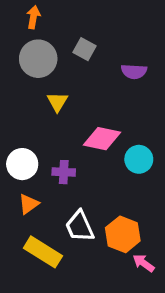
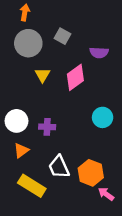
pink diamond: (102, 139) -> (75, 77), moved, turned -48

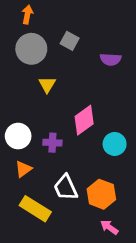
pink diamond: (75, 77) -> (84, 120), moved
cyan circle: (103, 117) -> (115, 144), moved
pink arrow: (106, 194) -> (109, 227), moved

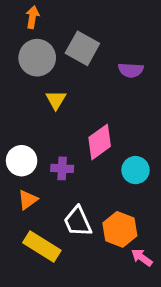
gray square: (70, 41) -> (82, 48), size x1.5
pink arrow: (109, 227) -> (142, 257), moved

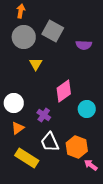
purple cross: (62, 168) -> (44, 115), moved, turned 32

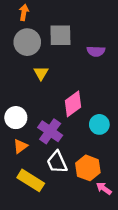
gray square: (53, 31) -> (60, 35), turned -30
purple cross: (44, 115) -> (50, 131), size x1.5

